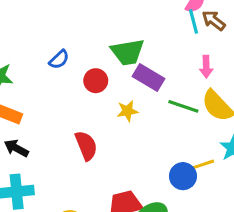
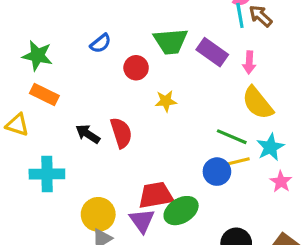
purple rectangle: (149, 77) -> (212, 52), moved
green line: (183, 106) -> (232, 137), moved
black arrow: (16, 148) -> (88, 134), moved

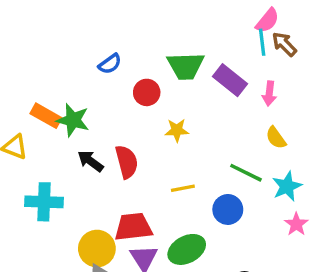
green star: (37, 56) -> (73, 120), moved
yellow semicircle: (258, 103) -> (276, 138), size x0.6
yellow line: (239, 161) -> (183, 188), moved
red trapezoid: (156, 195) -> (133, 227), moved

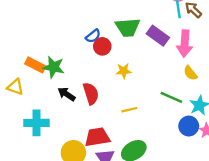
blue semicircle: (110, 64) -> (93, 36), moved
pink arrow: (269, 93) -> (185, 43), size x1.6
blue circle: (228, 209) -> (189, 126), moved

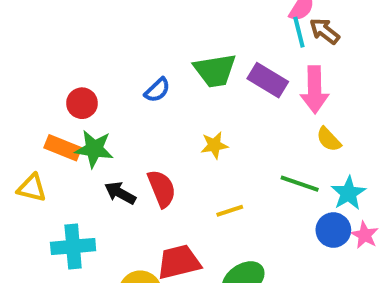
red circle: (102, 46) -> (82, 103), moved

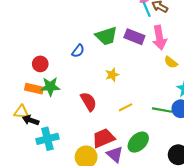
green line: (300, 184) -> (162, 110), moved
black arrow: (120, 193) -> (31, 120), moved

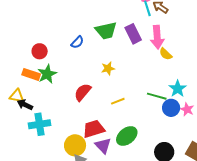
purple rectangle: (134, 37) -> (133, 34), turned 36
yellow semicircle: (171, 62) -> (166, 54), moved
green star: (50, 87) -> (47, 74), turned -30
red semicircle: (89, 102) -> (83, 92), turned -114
green line: (162, 110) -> (157, 96), moved

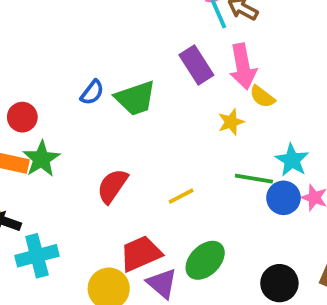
green trapezoid: (106, 31) -> (135, 98), moved
yellow star: (108, 68) -> (231, 122), moved

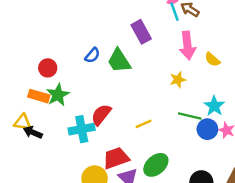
purple rectangle: (196, 65) -> (141, 32), moved
yellow semicircle: (262, 97) -> (212, 59), moved
green trapezoid: (135, 98) -> (119, 61), turned 72
cyan cross: (37, 256) -> (82, 129), moved

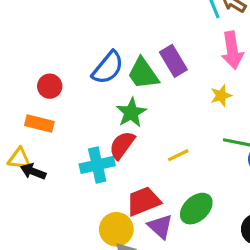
purple rectangle: (141, 32) -> (173, 61), moved
blue semicircle: (92, 55) -> (108, 68), size x1.6
green star: (58, 95) -> (131, 113), moved

